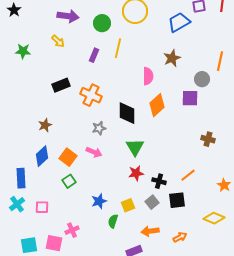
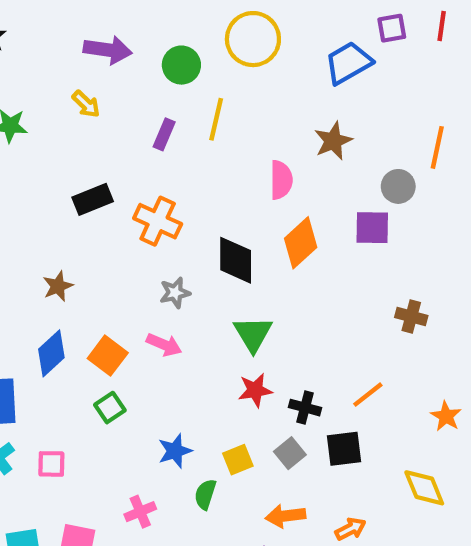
yellow diamond: (214, 218) -> (424, 488), turned 45
pink cross: (72, 230) -> (140, 512), moved

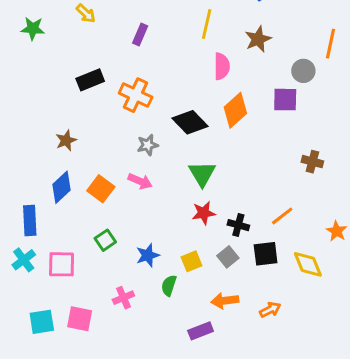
yellow line: (216, 119) -> (207, 24), moved
black diamond: (236, 260) -> (190, 122), turned -44
green square: (110, 408) -> (105, 240), moved
pink square: (51, 464) -> (62, 264), size x1.4
yellow diamond: (424, 488) -> (308, 264), moved

